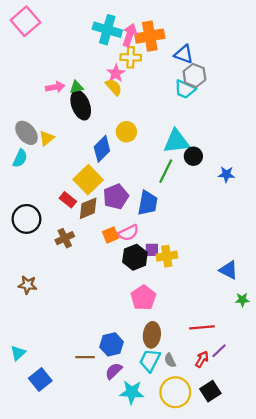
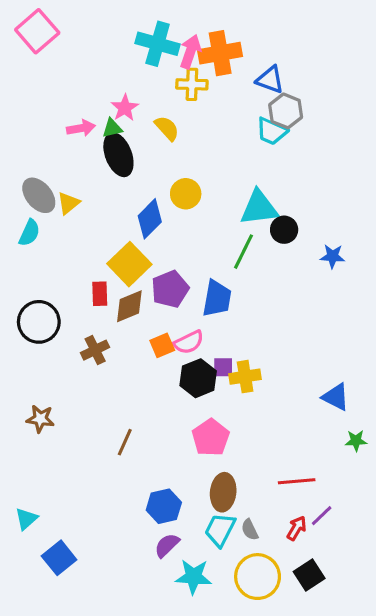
pink star: (116, 73) -> (125, 108), moved
red rectangle: (68, 200) -> (100, 294), turned 49
brown line: (85, 357) -> (125, 442), moved, turned -66

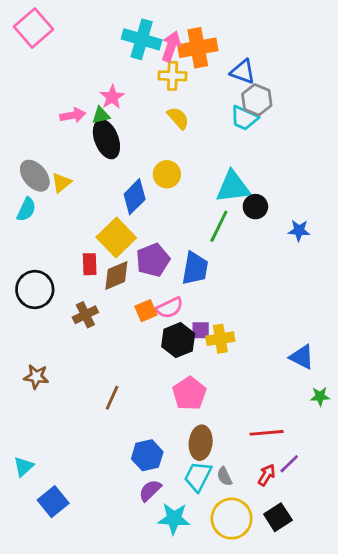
yellow semicircle: (167, 128) -> (178, 118), moved

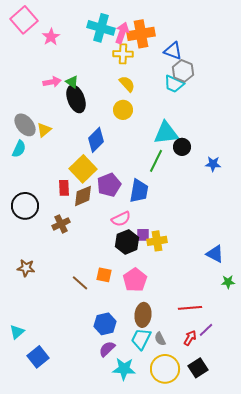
pink star: (112, 97) -> (51, 37), moved
green triangle: (101, 115) -> (72, 82), turned 48
yellow circle: (167, 174) -> (123, 110), moved
orange square: (146, 311) -> (104, 275), moved, turned 35
brown line: (112, 398) -> (80, 283), turned -72

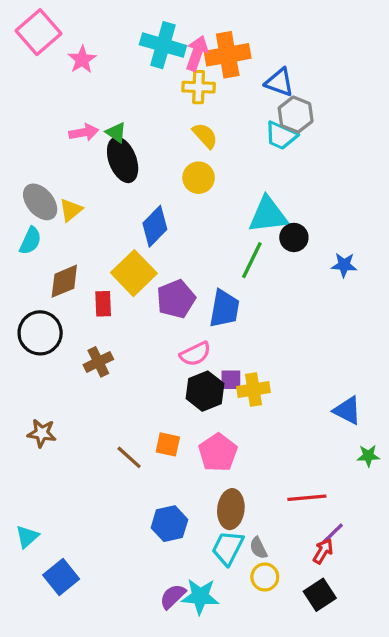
brown diamond: (83, 196) -> (64, 281), moved
red arrow: (190, 338) -> (323, 551), moved
purple semicircle: (107, 349) -> (173, 596), moved
yellow circle: (165, 369) -> (265, 577), moved, size x0.6

